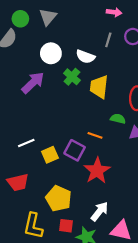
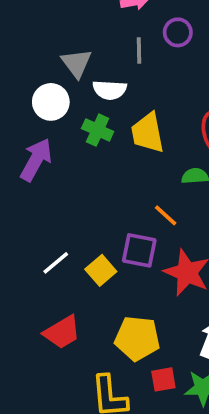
gray triangle: (48, 17) -> (76, 63), moved
orange line: (95, 135) -> (166, 215), turned 40

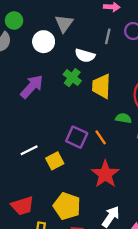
gray triangle: (76, 63) -> (64, 23), moved
white circle: (51, 102) -> (44, 42), moved
purple square: (139, 250) -> (77, 137), moved
red trapezoid: (62, 332) -> (22, 206), moved

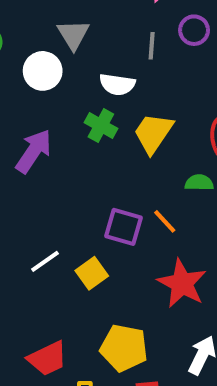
yellow trapezoid: (101, 86) -> (153, 133), turned 40

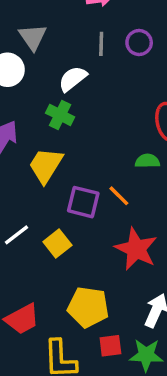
purple circle: (194, 30) -> (139, 42), moved
white semicircle: (117, 84) -> (73, 79), turned 136
yellow trapezoid: (153, 133) -> (46, 165), moved

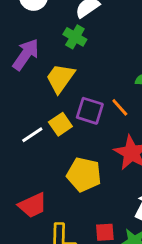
yellow square: (57, 243) -> (60, 124), moved
yellow pentagon: (88, 307) -> (84, 175), moved

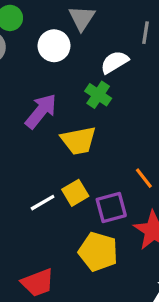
yellow trapezoid: (60, 78) -> (79, 141), turned -140
purple square: (90, 111) -> (111, 208), moved, turned -36

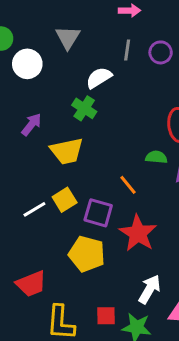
white circle: (54, 46) -> (27, 64), moved
purple arrow: (41, 111) -> (31, 124), size x0.7
purple square: (111, 208) -> (98, 213), turned 32

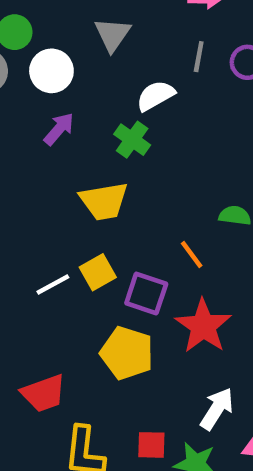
purple arrow: (31, 124) -> (59, 129), moved

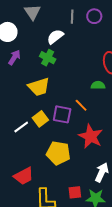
purple square: (146, 293) -> (62, 114), moved

